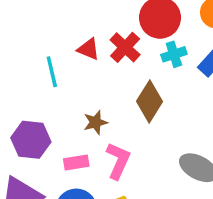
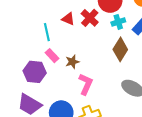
brown diamond: (150, 101) -> (120, 49), moved
pink rectangle: (76, 162) -> (52, 56), moved, turned 56

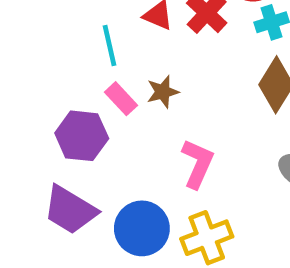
brown star: (72, 62) -> (163, 92), moved

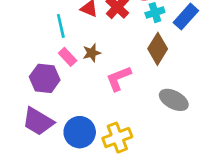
pink L-shape: (197, 164) -> (119, 78), moved, turned -136

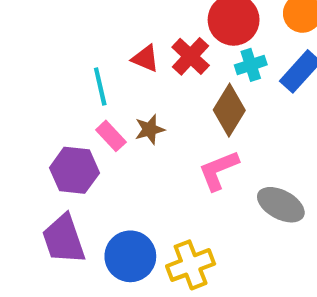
brown diamond: (158, 49) -> (229, 110), moved
pink L-shape: (119, 78) -> (218, 170), moved
purple trapezoid: (38, 121) -> (64, 239), turned 40

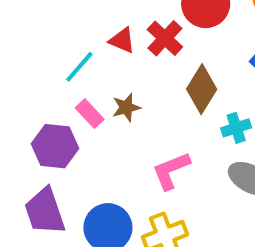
cyan cross: (251, 65) -> (236, 128), moved
cyan line: (100, 86) -> (79, 67), turned 54
pink L-shape: (218, 170) -> (171, 171), moved

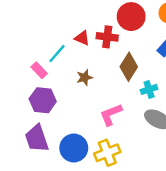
red cross: (165, 38) -> (107, 37), turned -36
pink rectangle: (90, 114) -> (39, 70), moved

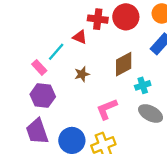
red cross: (107, 37) -> (98, 19), moved
brown diamond: (129, 67) -> (124, 64), turned 30

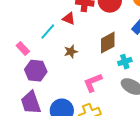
pink rectangle: (39, 67) -> (23, 49), moved

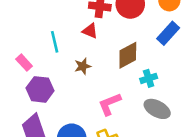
red triangle: (69, 19) -> (90, 31), moved
cyan line: (48, 32) -> (55, 42), turned -54

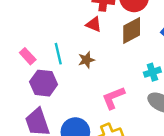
cyan line: (55, 42) -> (58, 54), moved
brown diamond: (128, 55) -> (132, 30), moved

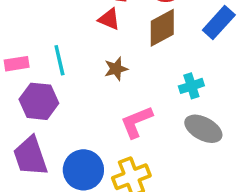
pink rectangle: (28, 56) -> (17, 64), turned -56
brown star: (86, 60) -> (116, 69), moved

